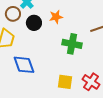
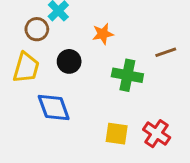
black circle: (34, 23) -> (69, 61), moved

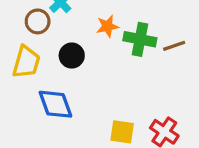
green cross: (127, 75) -> (140, 39), moved

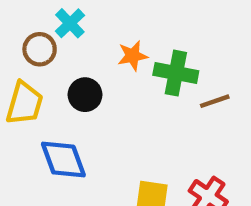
brown line: (174, 46) -> (215, 101), moved

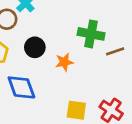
orange star: (133, 56) -> (64, 62), moved

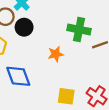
black circle: (35, 47) -> (24, 27), moved

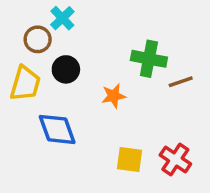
black circle: (24, 27) -> (66, 69), moved

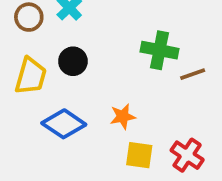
brown circle: (38, 39) -> (29, 17), moved
orange star: (114, 96) -> (123, 116), moved
blue diamond: (57, 129) -> (64, 124), turned -36

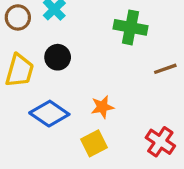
green cross: (159, 50) -> (131, 27), moved
yellow square: (139, 155) -> (94, 143), moved, turned -35

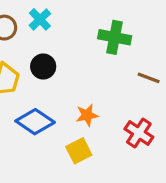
brown line: (165, 69) -> (149, 78), turned 40
red cross: (160, 142) -> (139, 133), moved

